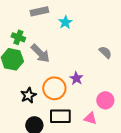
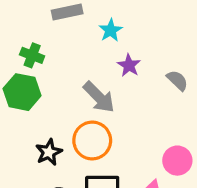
gray arrow: (40, 53) -> (99, 97), moved
purple star: (76, 78) -> (129, 65), moved

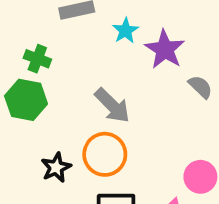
purple star: (129, 65) -> (165, 49), moved, size x1.5

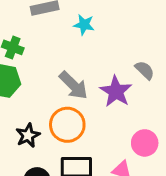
cyan star: (125, 31) -> (84, 25), turned -30
purple star: (165, 49) -> (116, 91), moved

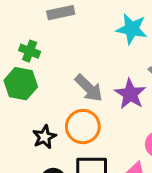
cyan star: (84, 25) -> (132, 29), moved, size x1.5

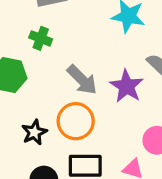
green cross: (30, 51) -> (41, 38), moved

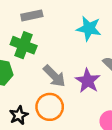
green cross: (41, 38) -> (24, 45), size x1.5

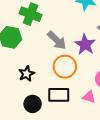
orange circle: (50, 107) -> (65, 67), moved

